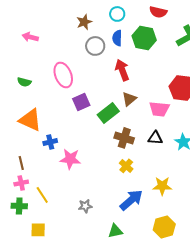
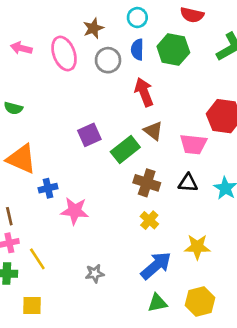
pink ellipse: (63, 75) -> (64, 54), moved
brown triangle: (129, 99) -> (153, 131), turned -42
green triangle: (115, 231) -> (157, 303), moved

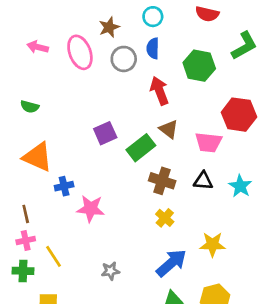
green hexagon: (173, 50) -> (199, 66), moved

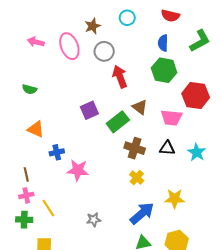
blue semicircle: (153, 48) -> (163, 43), moved
green hexagon: (199, 66) -> (164, 70), moved
red arrow: (159, 91) -> (120, 77), moved
orange triangle: (38, 157) -> (36, 129), size x0.7

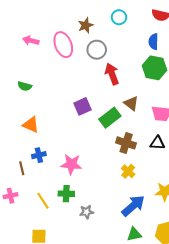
blue cross: (57, 152) -> (39, 155), moved
pink cross: (26, 195) -> (11, 196), moved
green cross: (24, 220) -> (66, 194), moved

